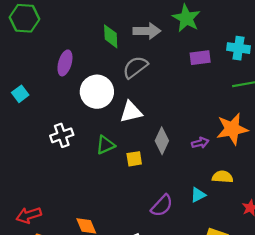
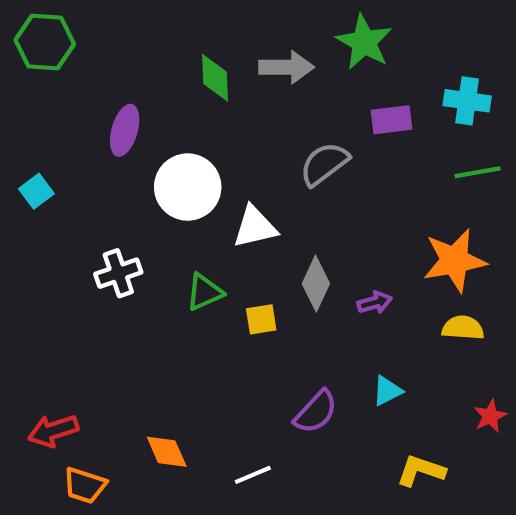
gray semicircle: (135, 67) -> (324, 164), moved
purple arrow: (200, 143) -> (375, 303), moved
yellow semicircle: (223, 177) -> (463, 328), moved

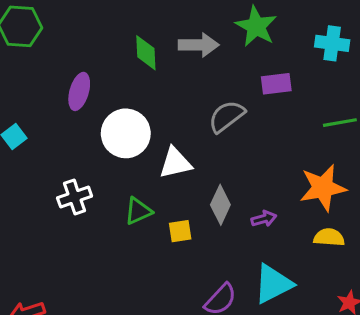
cyan cross: (467, 101) -> (332, 43), moved
cyan triangle: (387, 391) -> (273, 284), size x1.8

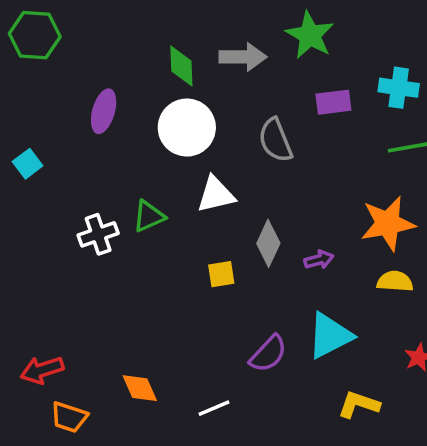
cyan cross: (332, 43) -> (399, 88), moved
gray semicircle: (227, 116) -> (276, 140), turned -75
white circle: (126, 133) -> (187, 128), moved
green triangle: (138, 211) -> (149, 216), moved

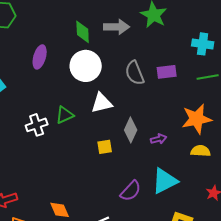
purple rectangle: (333, 102) -> (167, 72), moved

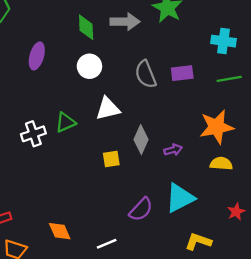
white circle: (86, 66) -> (89, 66), size x0.7

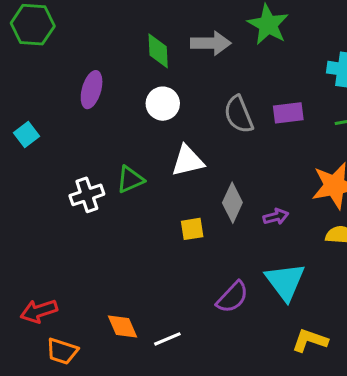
cyan triangle: (180, 198) -> (285, 282), turned -40
white line: (107, 244) -> (167, 339), moved

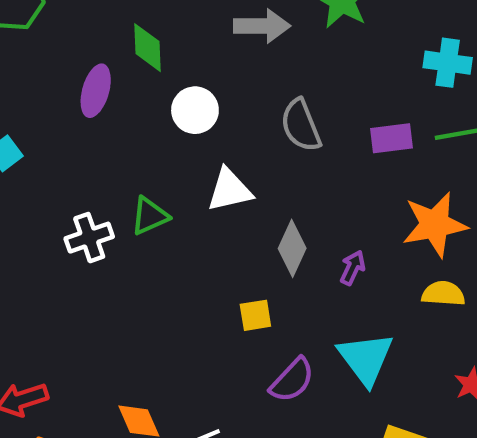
green diamond: (158, 51) -> (147, 48), moved
purple rectangle: (288, 113) -> (391, 138), moved
purple arrow: (276, 217) -> (353, 268), turned -50
yellow square: (192, 229) -> (255, 315), moved

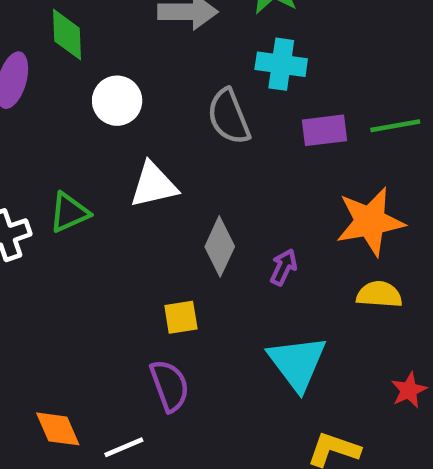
cyan cross: (448, 63) -> (281, 64), moved
purple semicircle: (292, 380) -> (170, 386), moved, turned -63

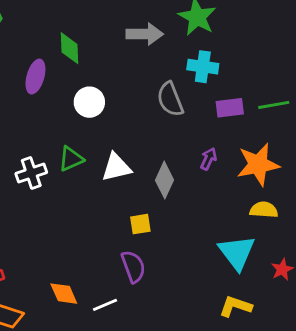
white circle: (117, 101) -> (89, 102), moved
white triangle: (154, 185) -> (116, 167), moved
purple arrow: (284, 267) -> (208, 159), moved
cyan triangle: (297, 363) -> (237, 252), moved

